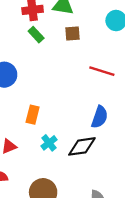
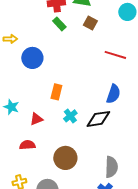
brown square: (73, 33) -> (90, 23), turned 32

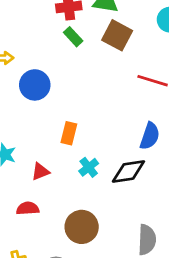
brown square: (90, 23) -> (117, 35), size x1.5

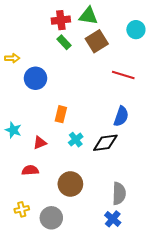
brown square: (117, 35) -> (97, 41), turned 30

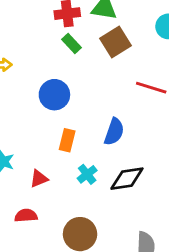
blue circle: (35, 78) -> (54, 95), moved
blue semicircle: (121, 116) -> (114, 132), moved

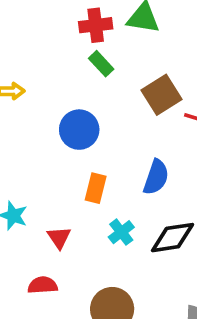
brown square: (116, 42) -> (162, 95), moved
red triangle: (39, 179) -> (59, 238), turned -42

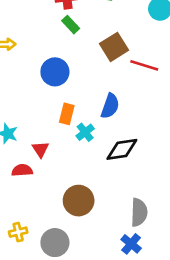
cyan cross: (121, 232) -> (85, 132), moved
red semicircle: (43, 285) -> (22, 170), moved

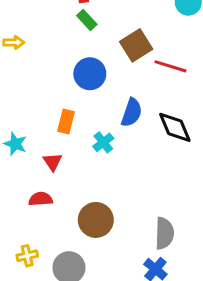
blue circle: (55, 72) -> (90, 74), moved
orange rectangle: (67, 114) -> (66, 121), moved
black diamond: (122, 149) -> (175, 127), moved, turned 76
red semicircle: (22, 170) -> (41, 199), moved

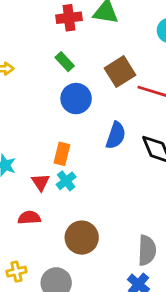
green rectangle: (87, 20) -> (65, 62), moved
orange rectangle: (66, 121) -> (62, 154), moved
cyan cross: (103, 142) -> (66, 181), moved

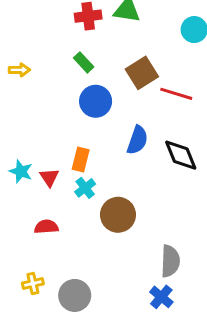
red triangle: (41, 182) -> (49, 177), moved
brown circle: (82, 238) -> (118, 215), moved

